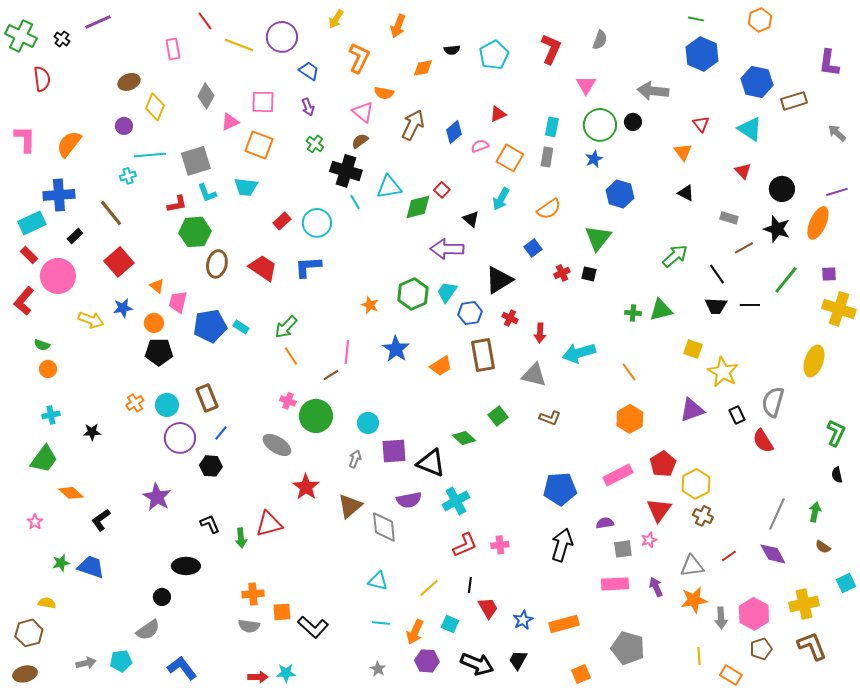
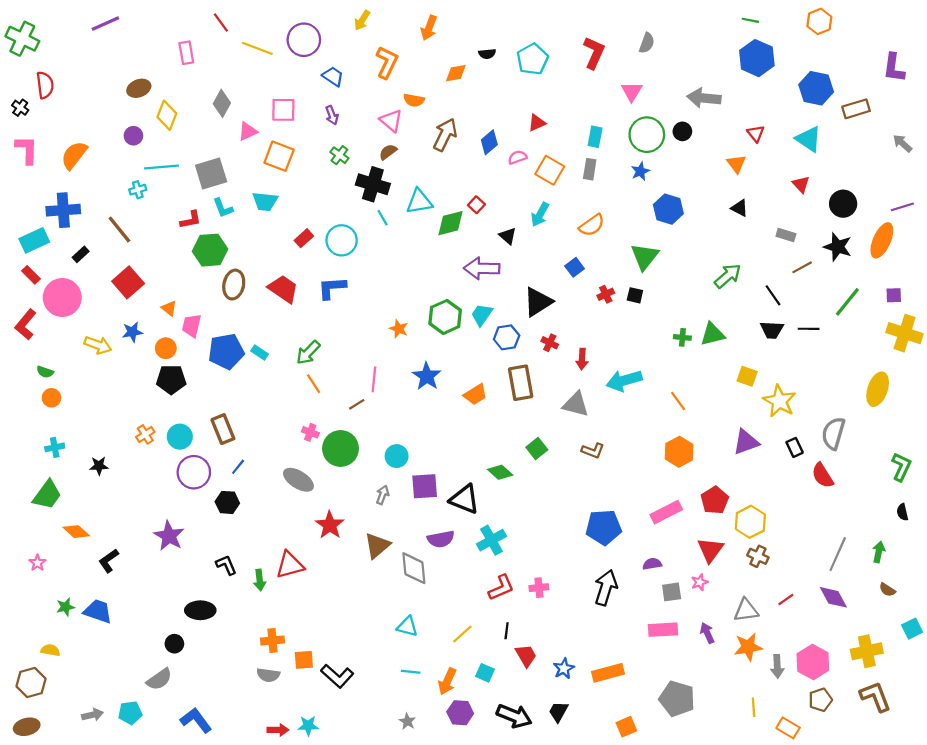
black cross: (62, 39) -> (20, 108), moved

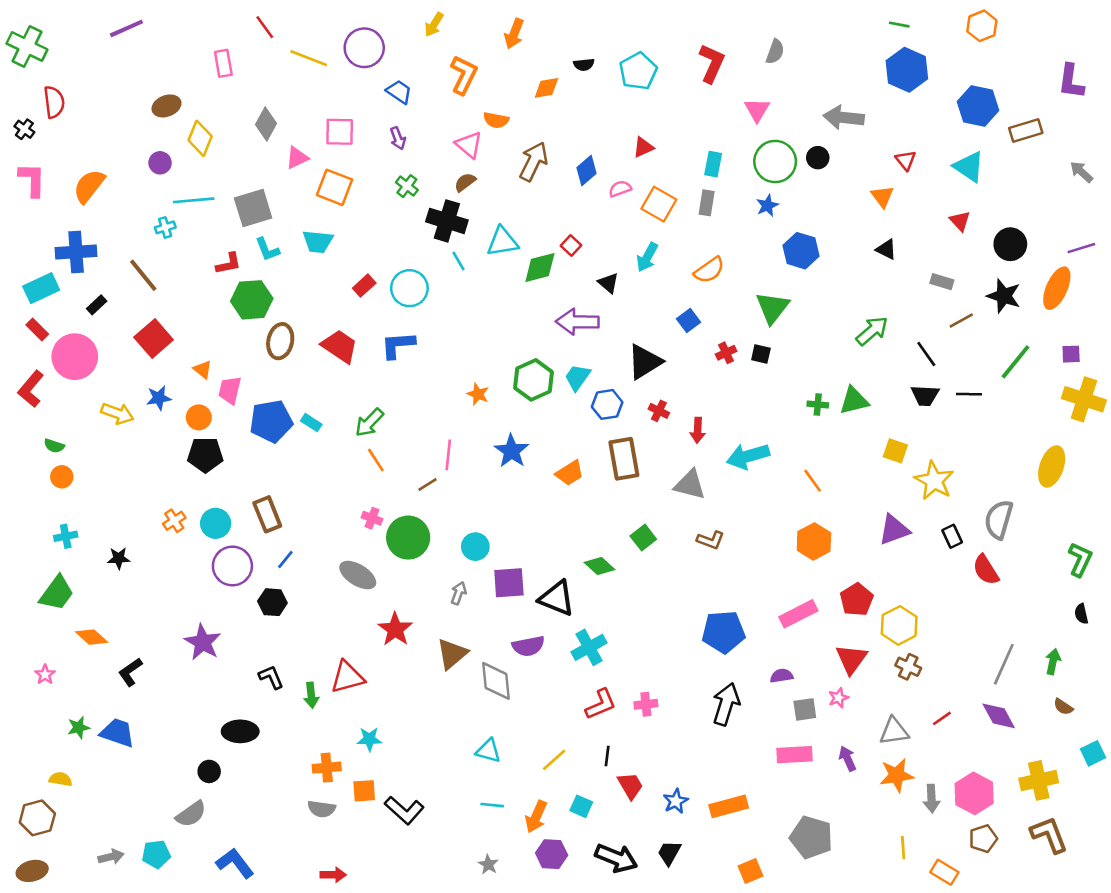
cyan star: (308, 726) -> (369, 739), moved

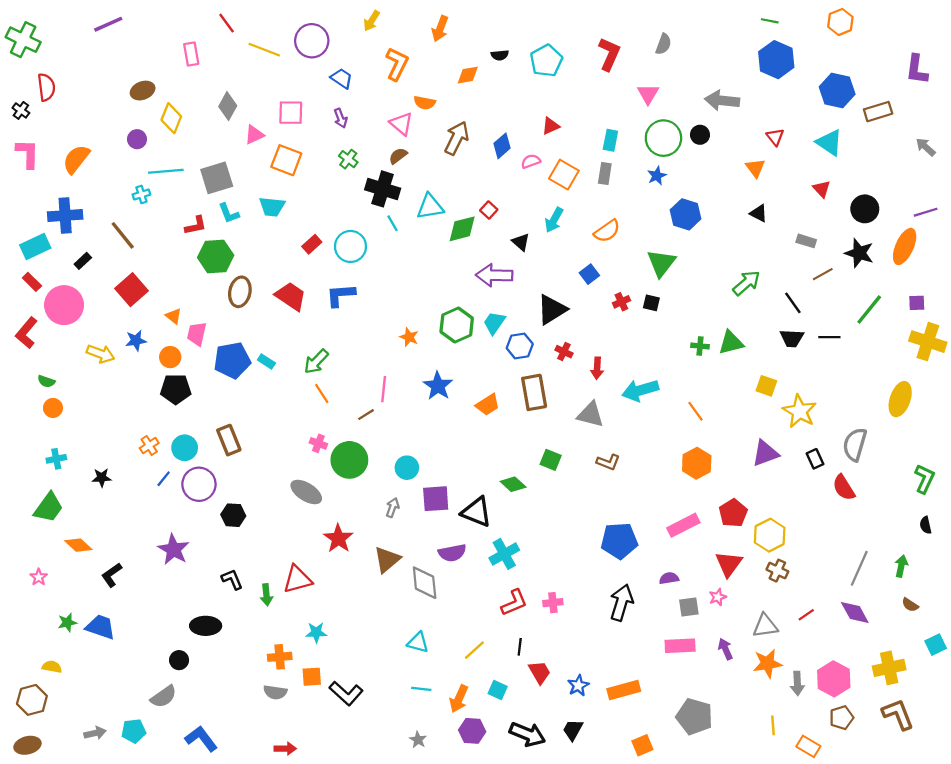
green square: (643, 538) -> (551, 460), turned -30
blue line: (285, 560) -> (164, 479), moved

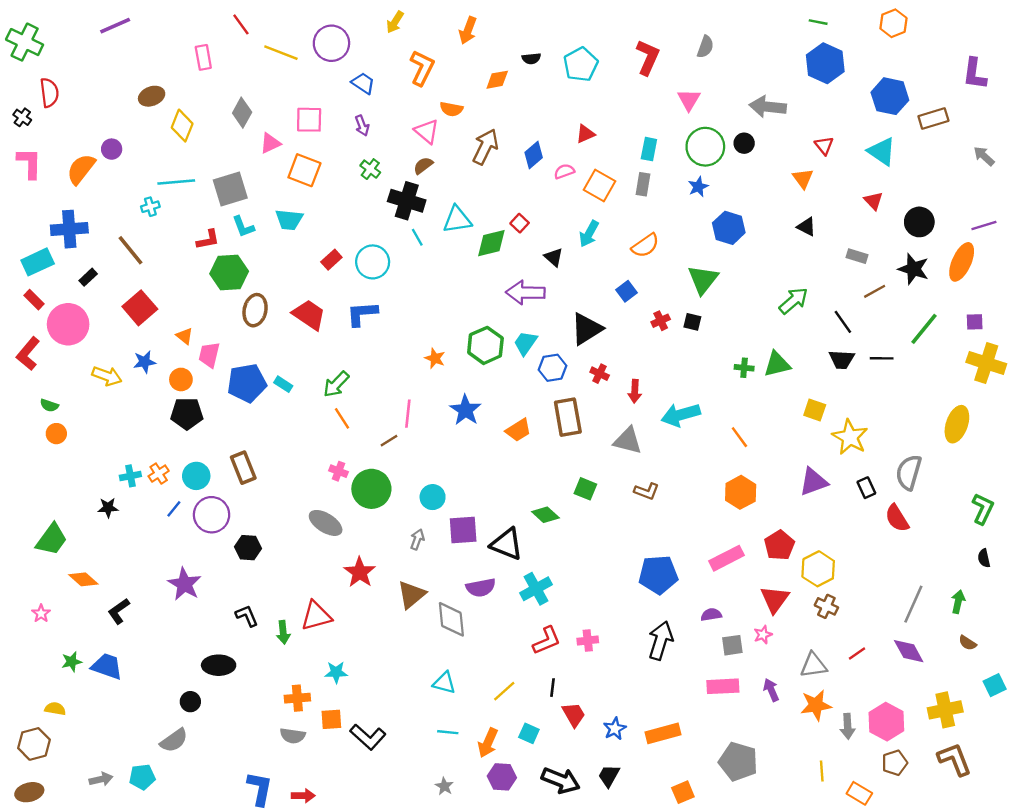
purple circle: (137, 139) -> (112, 149), moved
cyan cross: (56, 459) -> (130, 476), moved
blue L-shape: (201, 739) -> (260, 789), moved, turned 48

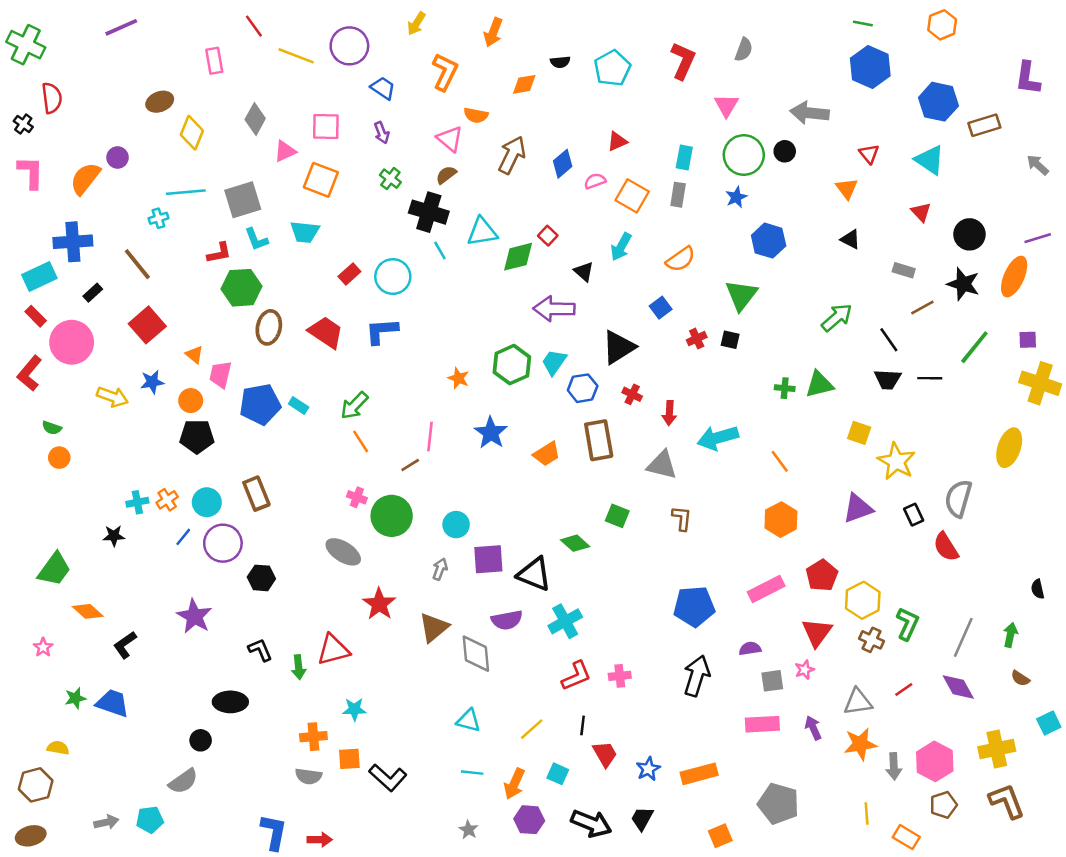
brown L-shape: (647, 491) -> (682, 518), turned -105
green L-shape: (983, 509) -> (907, 624), moved

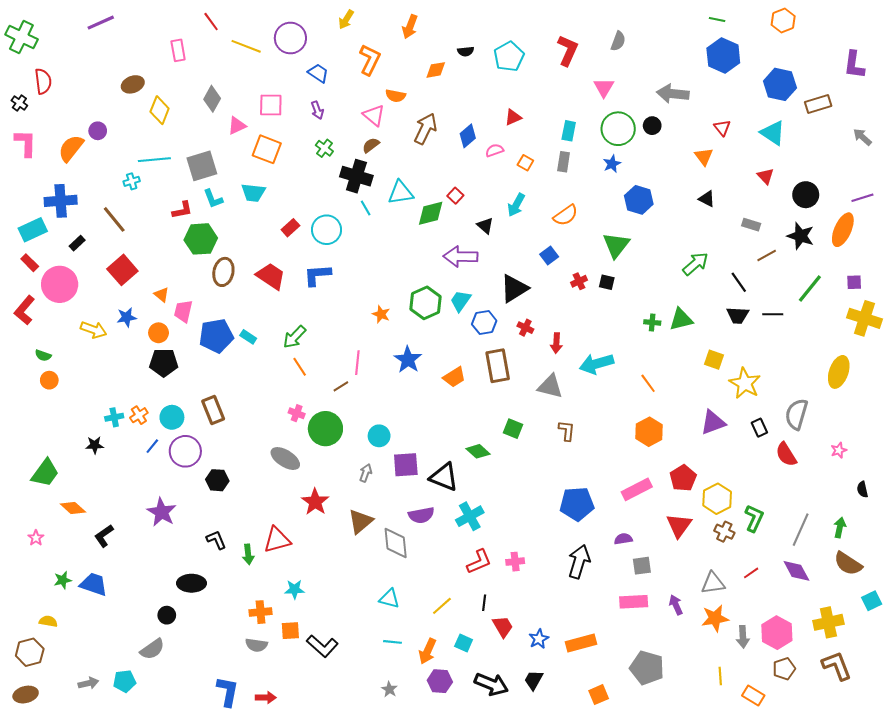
orange square: (632, 196) -> (525, 163), size x0.6
pink star: (805, 670) -> (839, 450), moved
brown semicircle: (1020, 678) -> (848, 564), size x1.8

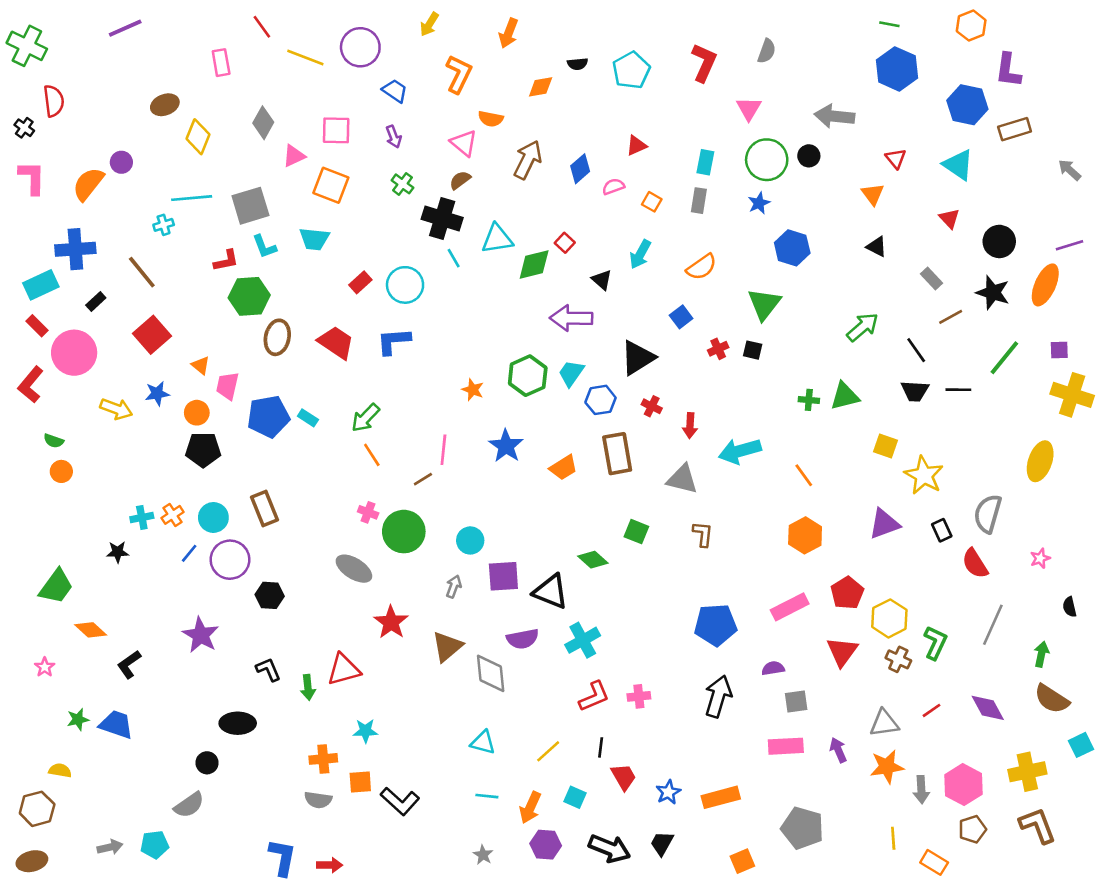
purple L-shape: (854, 65) -> (1008, 70), moved
gray rectangle: (751, 225) -> (932, 279), turned 30
gray line: (801, 530) -> (993, 625), moved

